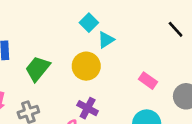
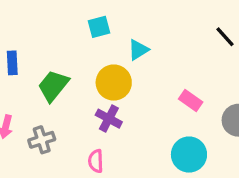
cyan square: (89, 23) -> (99, 27), moved, turned 30
purple cross: (88, 108) -> (109, 119), moved

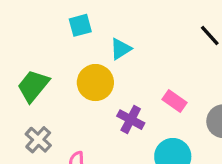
purple cross: (109, 119) -> (131, 120), moved
gray cross: (42, 140) -> (38, 140), moved, turned -30

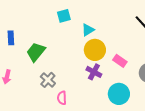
yellow circle: (95, 83) -> (95, 50), moved
gray cross: (38, 140) -> (48, 80), moved

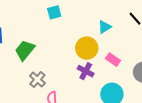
cyan triangle: (88, 30) -> (105, 27), moved

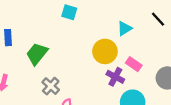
cyan square: (54, 12) -> (69, 12), turned 32
purple cross: (86, 71) -> (115, 77), moved

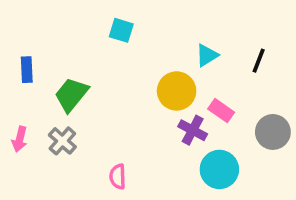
black line: (158, 19) -> (259, 61), moved, turned 63
gray cross: (51, 86) -> (62, 141), moved

